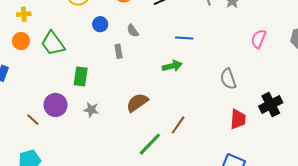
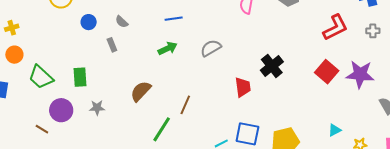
green trapezoid: (53, 43) -> (41, 77), moved
gray semicircle: (228, 79) -> (211, 48), moved, turned 90

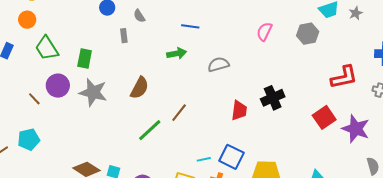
brown semicircle: (141, 91) -> (140, 88), turned 150
gray star: (97, 108) -> (93, 92), size x1.8

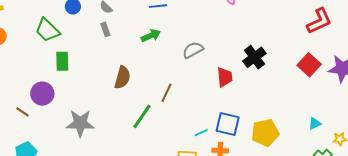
gray rectangle: (124, 36) -> (105, 29), moved
green trapezoid: (47, 48) -> (47, 30), moved
gray semicircle: (218, 64) -> (193, 50), moved
gray star: (93, 92) -> (80, 123), moved

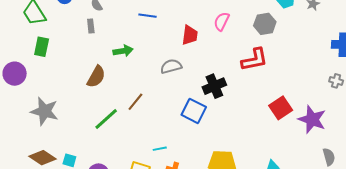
red L-shape: (319, 21) -> (254, 60), moved
green arrow: (151, 36) -> (123, 51), moved
black cross: (254, 57) -> (214, 86), moved
red trapezoid: (225, 77) -> (190, 35), moved
blue square: (228, 124) -> (194, 111), moved

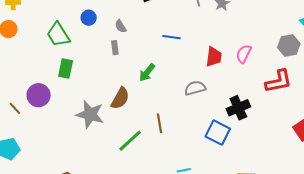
pink semicircle: (222, 21) -> (244, 54), moved
green arrow: (123, 51) -> (147, 73), turned 138
brown line: (135, 102) -> (159, 123), turned -48
gray star: (44, 111) -> (90, 114), moved

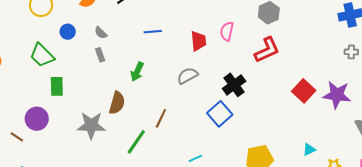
brown line: (159, 123) -> (161, 118), turned 48
blue square: (218, 133) -> (220, 114), turned 35

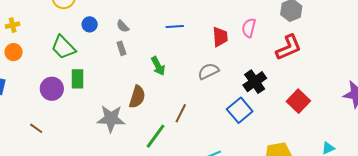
green arrow: (137, 72) -> (158, 66), turned -54
red square: (304, 91) -> (298, 101), moved
purple circle: (37, 119) -> (52, 89), moved

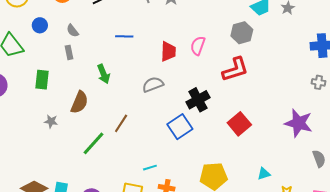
green rectangle: (77, 79) -> (42, 80), moved
gray star: (111, 119) -> (51, 121), size x0.5

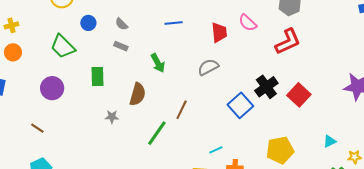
pink semicircle: (198, 46) -> (248, 23), turned -60
gray rectangle: (69, 52) -> (121, 46), turned -48
black cross: (198, 100) -> (266, 87), moved

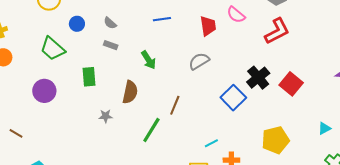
brown line: (37, 128) -> (16, 133), moved

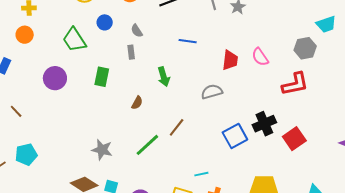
gray rectangle: (111, 45) -> (131, 52), turned 48
brown semicircle: (130, 92) -> (137, 103), size x0.6
gray star: (106, 116) -> (102, 150), moved, size x1.5

